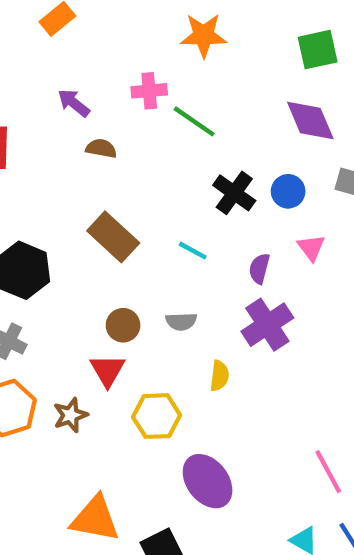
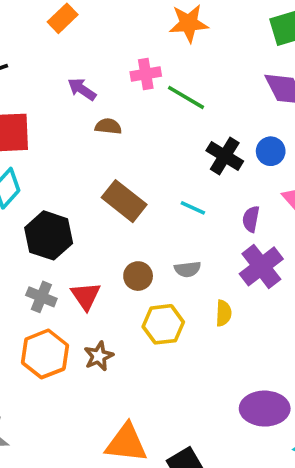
red triangle: (107, 370) -> (86, 296), moved
yellow hexagon: (157, 416) -> (163, 324), moved
purple ellipse: (208, 481) -> (265, 409), moved, turned -48

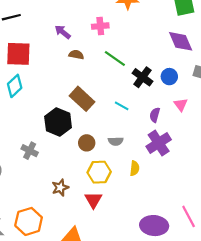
green line: (186, 97) -> (115, 59), moved
black hexagon: (49, 235) -> (58, 122), moved
red triangle: (86, 296) -> (93, 200), moved
orange hexagon: (45, 354) -> (29, 221), moved

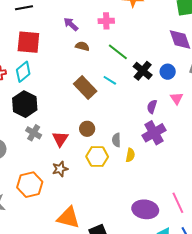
cyan line: (122, 106) -> (110, 80), moved
black hexagon: (58, 122) -> (25, 104), moved
gray semicircle: (116, 141) -> (116, 140), moved, turned 88
red triangle: (93, 200) -> (60, 139), moved
orange hexagon: (29, 221) -> (30, 185), moved

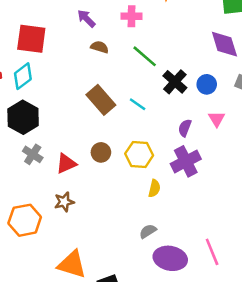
cyan line: (110, 80) -> (138, 104), moved
red triangle: (60, 139) -> (66, 164), turned 30
gray semicircle: (116, 140) -> (148, 231), moved, turned 56
yellow hexagon: (97, 157) -> (139, 154), moved

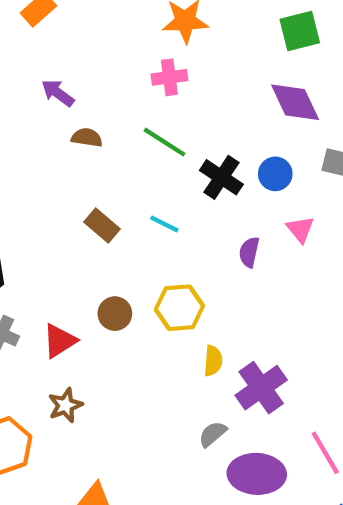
pink cross: (132, 16) -> (169, 77), moved
brown rectangle: (101, 100) -> (102, 226), size x0.7
purple cross: (186, 161) -> (261, 388), moved

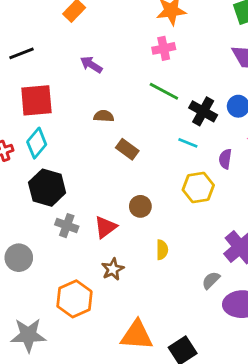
brown semicircle: (87, 138) -> (104, 116), moved
cyan line: (164, 224) -> (188, 143), moved
yellow hexagon: (179, 308) -> (198, 187), moved
yellow semicircle: (213, 361) -> (162, 250), moved

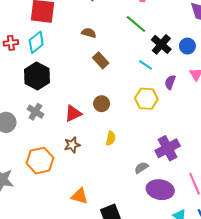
gray cross: (67, 226) -> (35, 112), moved
orange triangle: (137, 335) -> (80, 196), size x0.7

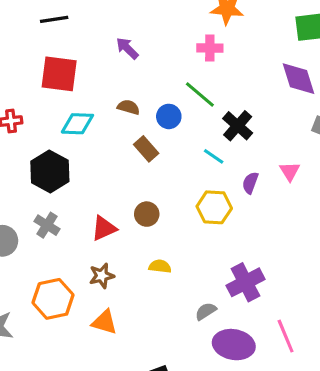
cyan diamond: (36, 42) -> (77, 124), moved, turned 40
blue circle: (187, 46) -> (169, 116), moved
yellow semicircle: (111, 138) -> (160, 266), turned -96
orange triangle: (80, 196) -> (104, 322), moved

